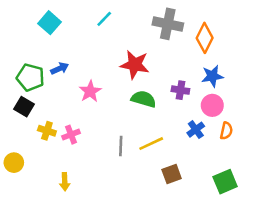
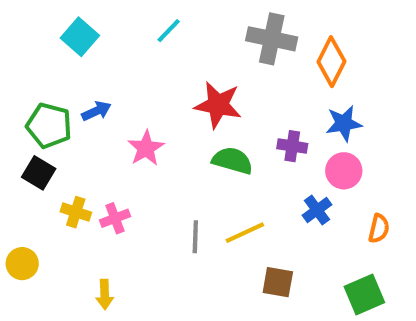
orange semicircle: (226, 131) -> (379, 229), moved
brown square: (172, 174) -> (278, 282), turned 30

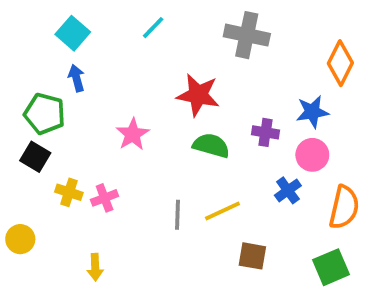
orange diamond: (331, 62) -> (340, 63), moved
blue arrow: (96, 111) -> (76, 78), moved, turned -80
orange semicircle: (379, 229) -> (344, 207), size x1.6

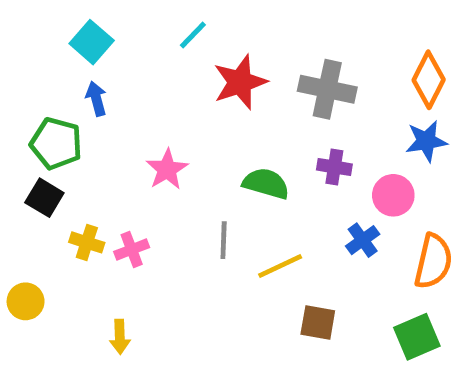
gray cross: (247, 35) -> (327, 89), moved
red star: (198, 95) -> (240, 82), moved, turned -30
blue star: (312, 112) -> (426, 141), moved
gray line: (178, 215) -> (224, 240), moved

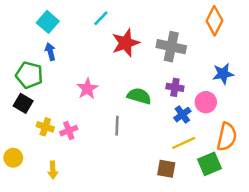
orange diamond: (429, 80) -> (214, 21), moved
blue cross: (363, 240) -> (182, 115), moved
yellow line: (280, 266) -> (184, 143), moved
yellow arrow: (120, 337) -> (53, 170), moved
green square: (417, 337) -> (210, 164), moved

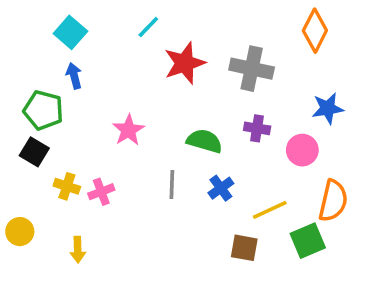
blue cross: (182, 115) -> (221, 188), moved

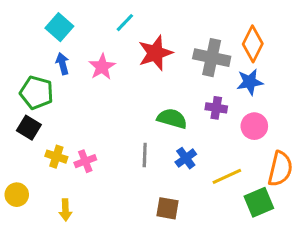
orange diamond: (315, 31) -> (253, 44), moved
blue star: (328, 108) -> (250, 82), moved
pink star: (128, 130) -> (102, 67), moved
brown square: (244, 248) -> (168, 208), moved

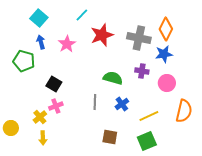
black square: (29, 128) -> (54, 84), moved
yellow cross: (56, 157) -> (40, 117), moved, turned 32
green square: (259, 202) -> (147, 141), moved

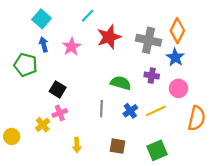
blue star: (164, 54) -> (175, 57), turned -30
yellow line: (149, 116) -> (156, 111), moved
yellow arrow: (43, 138) -> (77, 145), moved

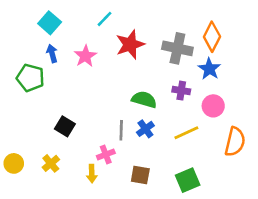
black square: (58, 89) -> (65, 126), moved
blue cross: (130, 111) -> (145, 129), moved
pink cross: (60, 113) -> (106, 154), moved
yellow cross: (43, 125) -> (51, 163), moved

